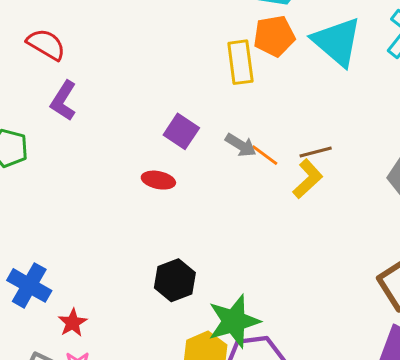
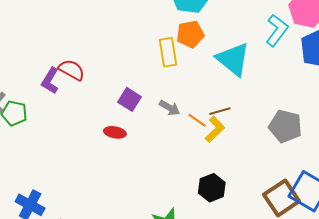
cyan triangle: (337, 42) -> (233, 59), moved
red semicircle: (46, 44) -> (72, 70), moved
orange line: (265, 155) -> (197, 120), moved
black hexagon: (175, 280) -> (212, 188), moved

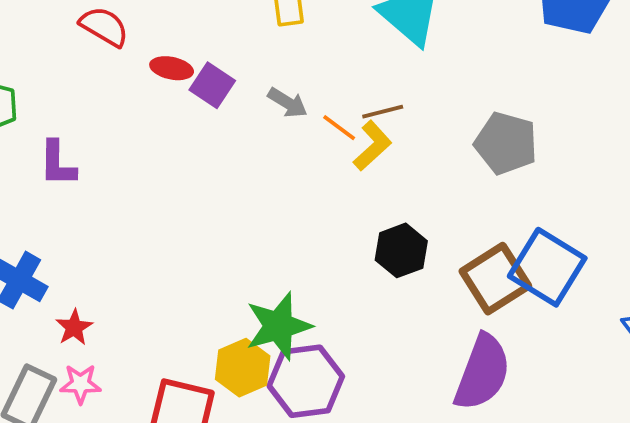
purple L-shape: (50, 81) -> (57, 163), moved, turned -32
red ellipse: (115, 132) -> (172, 68), moved
black hexagon: (212, 188) -> (401, 250), moved

